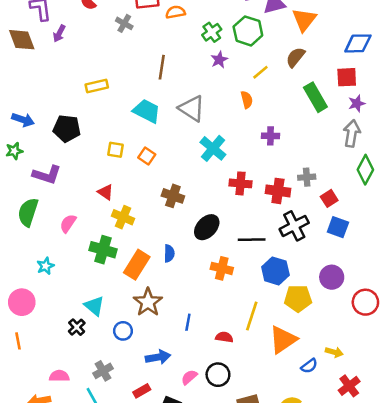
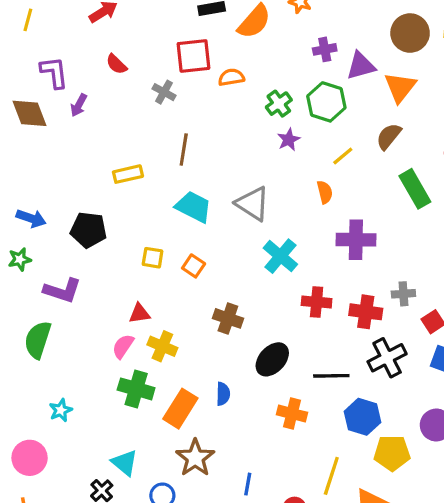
brown line: (162, 67) -> (184, 149), moved
purple cross: (270, 136) -> (356, 240), size x1.6
red triangle: (105, 192) -> (139, 313), turned -42
pink semicircle: (68, 223) -> (123, 346), moved

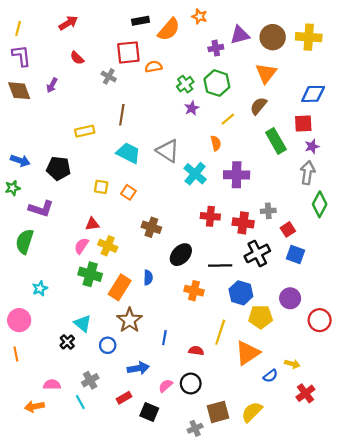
purple triangle: (361, 66) -> (240, 35), moved
purple L-shape: (54, 72) -> (21, 56), moved
cyan cross: (280, 256) -> (195, 174), moved

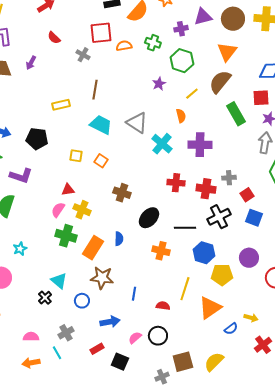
green cross: (185, 84) -> (153, 43), moved, turned -35
brown semicircle: (258, 106) -> (220, 82), size x1.4
brown star: (130, 320) -> (102, 278), turned -30
orange arrow: (34, 406) -> (31, 363), moved

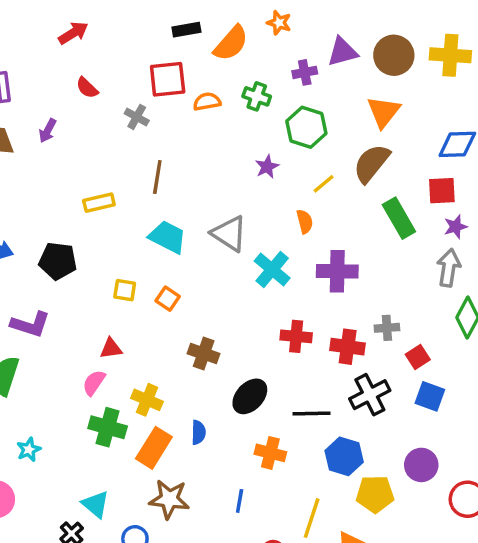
yellow cross: (82, 210) -> (147, 400), moved
blue line: (134, 294) -> (240, 501), moved

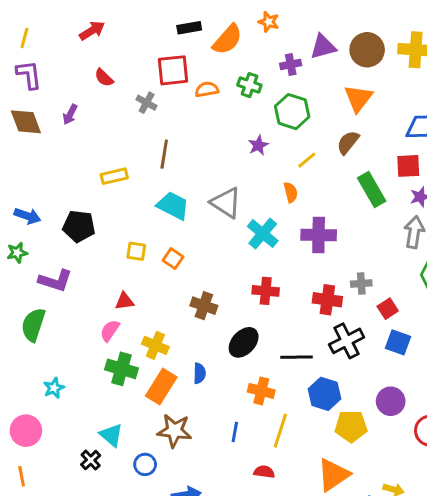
brown semicircle: (372, 163) -> (348, 142), size x0.7
red cross: (296, 336) -> (266, 291), moved
yellow line: (312, 518) -> (280, 431), moved

